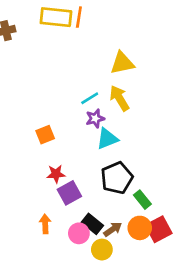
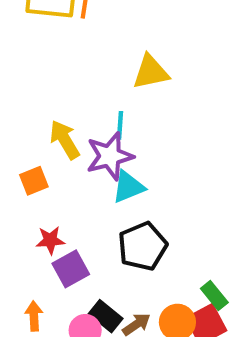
cyan line: (90, 98) -> (120, 125), moved, turned -54
yellow arrow: (119, 98) -> (65, 140), moved
purple star: (95, 118) -> (110, 156), size x1.6
green rectangle: (142, 200) -> (214, 296), moved

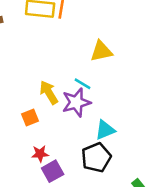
cyan line: (120, 125) -> (83, 84), turned -63
cyan triangle: (128, 187) -> (105, 130), moved

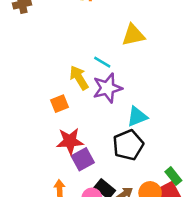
cyan line: (83, 84) -> (102, 62), moved
red star: (40, 154) -> (70, 141), size x1.5

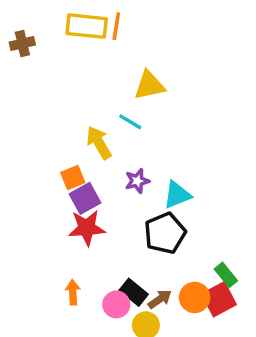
yellow triangle: (133, 35) -> (149, 85), moved
purple star: (107, 88) -> (137, 181), moved, size x0.6
purple square: (83, 159) -> (85, 198), moved

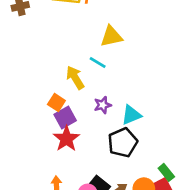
orange square: (73, 177) -> (56, 103), turned -35
red star: (87, 228) -> (66, 139), turned -30

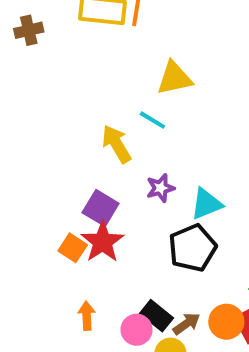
orange square: (56, 103) -> (73, 248), moved
purple square: (65, 117) -> (101, 208), turned -30

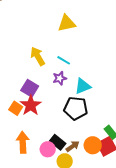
cyan line: (152, 120) -> (64, 60), moved
black pentagon: (192, 248) -> (76, 108), turned 30
orange arrow: (87, 316) -> (23, 142), size x1.5

